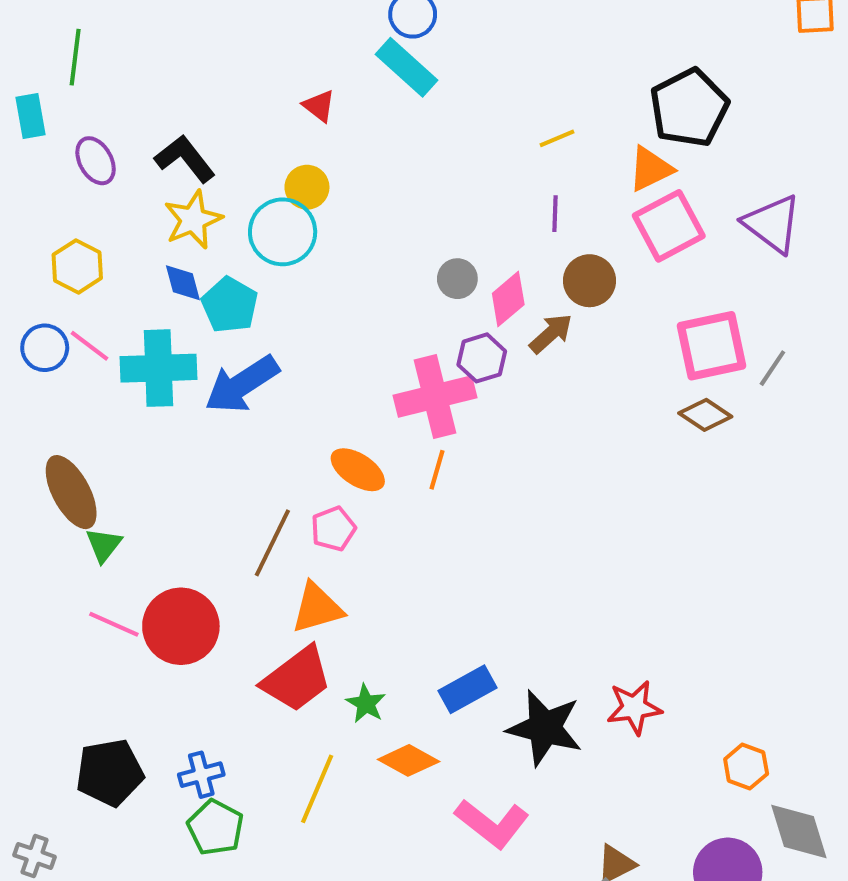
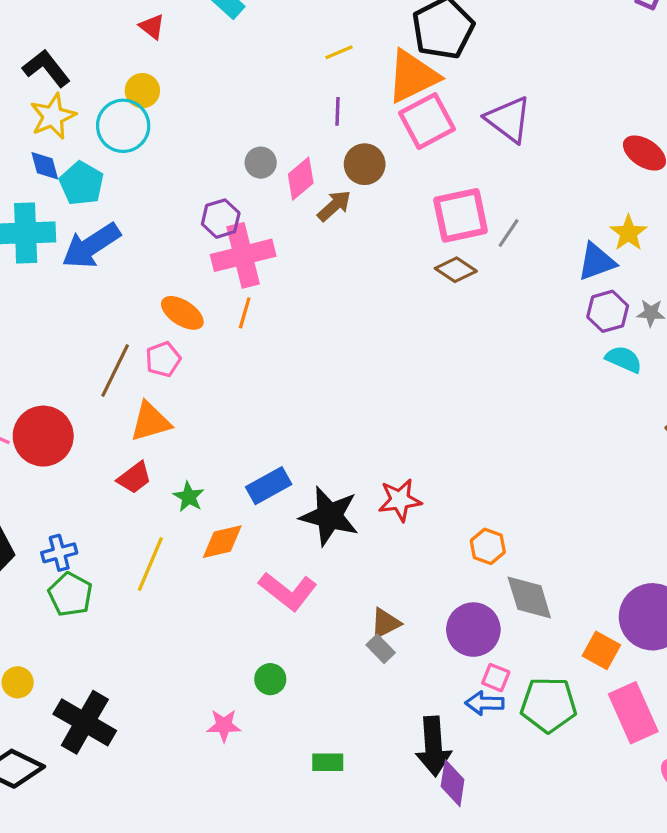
orange triangle: (650, 169) -> (413, 76), size x1.5
purple hexagon: (482, 358) -> (221, 219), moved
red trapezoid: (297, 679) -> (134, 478), size x0.6
orange diamond: (409, 760) -> (222, 542), turned -42

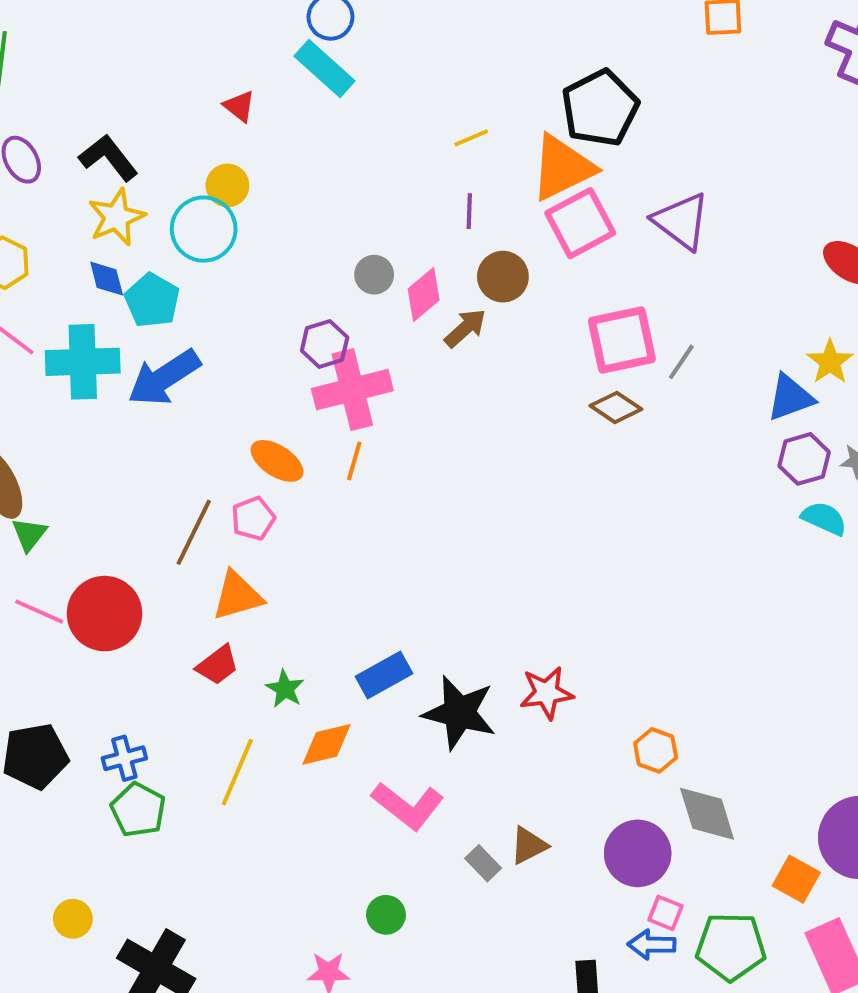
gray rectangle: (381, 649) -> (483, 863), moved

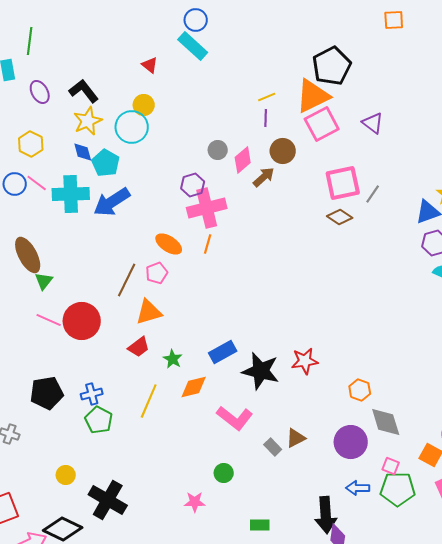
yellow line: (471, 138) -> (267, 97), moved
purple triangle: (681, 221) -> (373, 123), size x0.7
pink square: (665, 913) -> (391, 466), moved

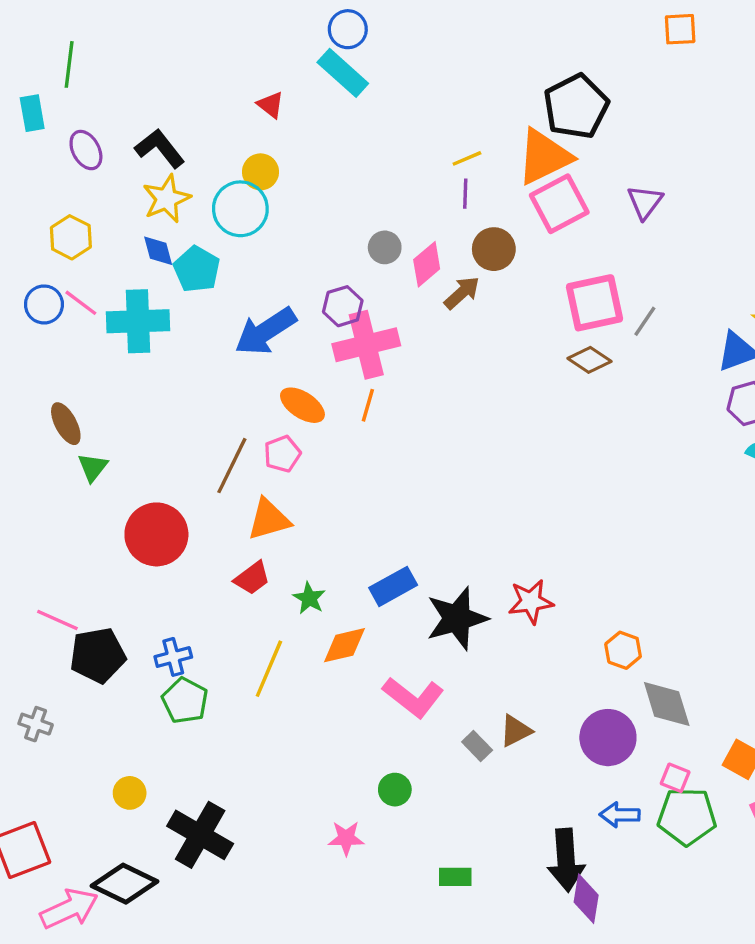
purple triangle: (373, 123) -> (645, 202), turned 30
blue arrow: (112, 202) -> (266, 331), moved
brown ellipse: (28, 255) -> (66, 424), size x0.7
pink line: (49, 320) -> (57, 620), moved
black star: (261, 371) -> (457, 618), turned -30

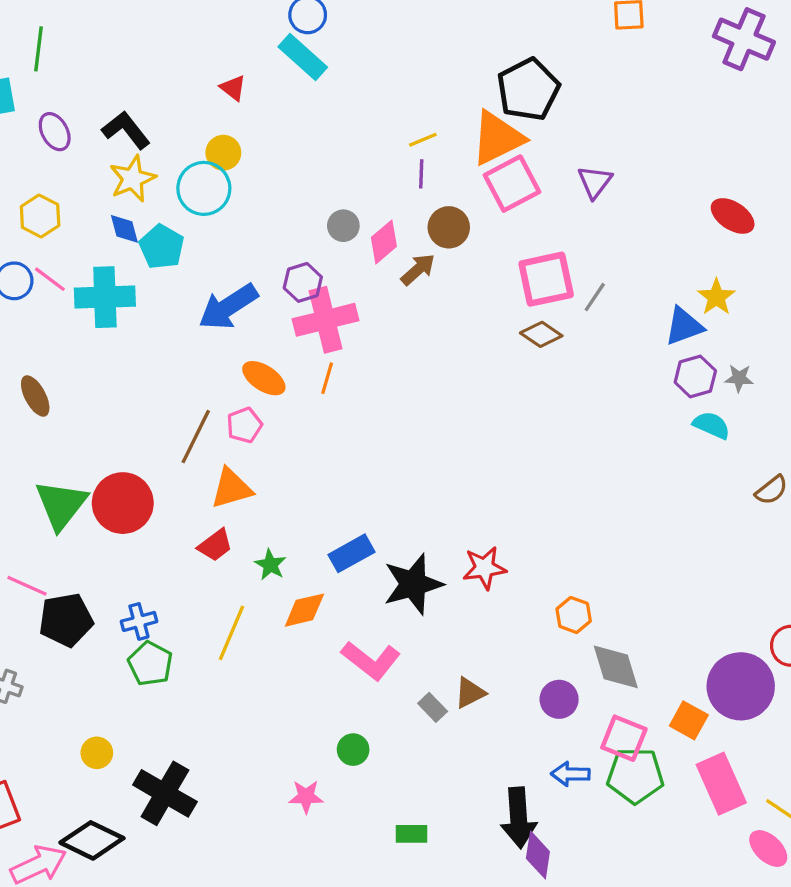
green triangle: (93, 467) -> (61, 505), moved, size x1.8
purple circle: (608, 738) -> (559, 699), size x0.7
pink square: (675, 778) -> (624, 738), size x1.6

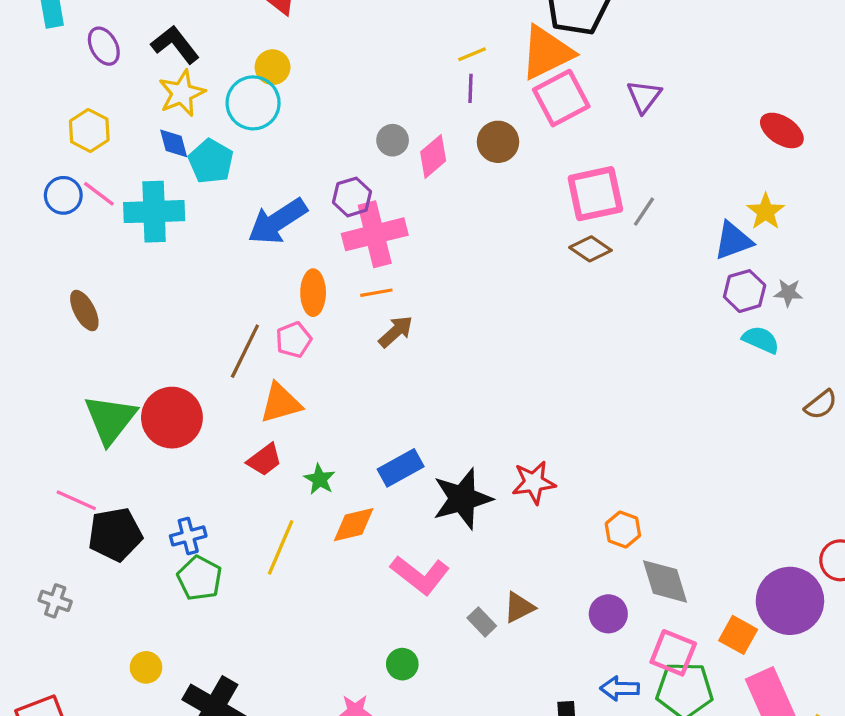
brown arrow: (418, 269) -> (396, 332), moved
orange ellipse: (264, 378) -> (313, 293), turned 57
orange line: (327, 378) -> (376, 293), turned 64

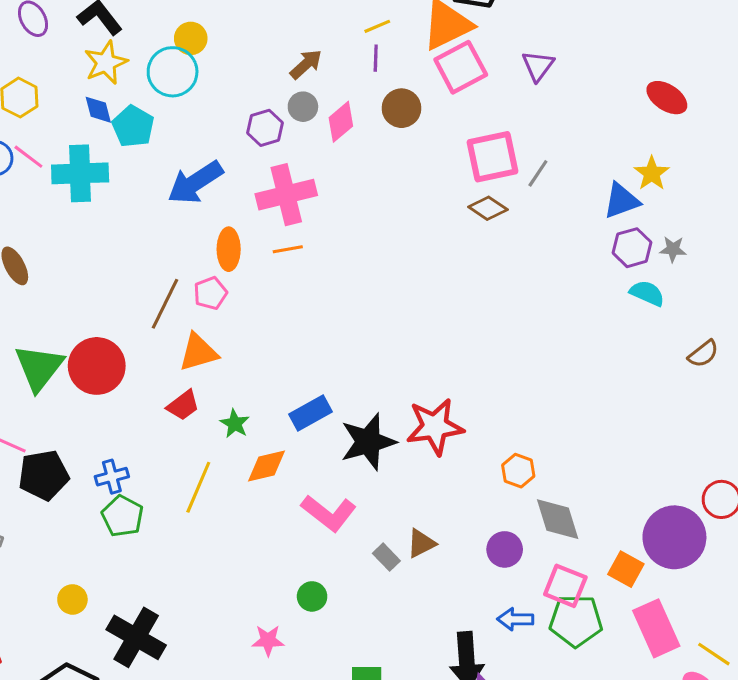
purple hexagon: (352, 197) -> (265, 128), moved
brown arrow: (396, 332) -> (306, 64), moved
red star: (534, 482) -> (435, 427), size x1.4

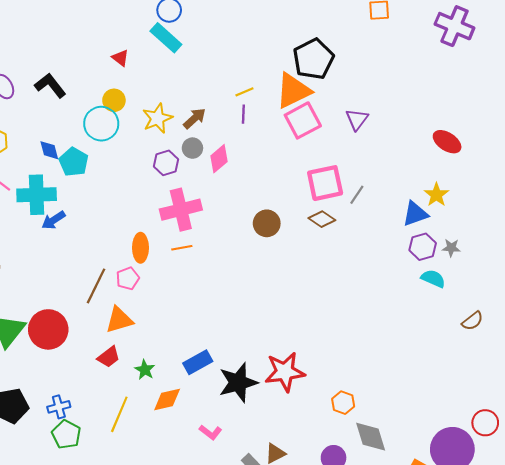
yellow star: (106, 63) -> (157, 118), moved
brown circle: (401, 108) -> (267, 223), moved
blue arrow: (195, 182) -> (54, 220), moved, size x0.6
pink L-shape: (329, 513) -> (210, 432), size x0.6

